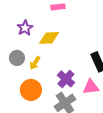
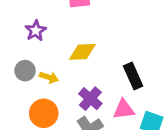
yellow diamond: (49, 38) -> (82, 52), moved
yellow arrow: (35, 63) -> (49, 77), turned -104

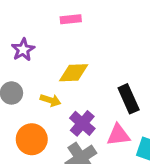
yellow arrow: (49, 77) -> (51, 100), moved

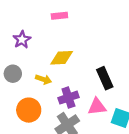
purple cross: (82, 123) -> (68, 98), turned 30

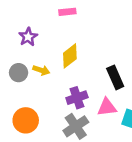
yellow diamond: (62, 58) -> (70, 56), turned -35
yellow arrow: (43, 79) -> (41, 70), moved
orange circle: (29, 110) -> (26, 120), moved

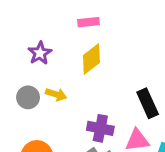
yellow diamond: (70, 56) -> (91, 59), moved
purple cross: (77, 98) -> (100, 128), turned 30

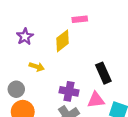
pink rectangle: (89, 22) -> (80, 19), moved
gray circle: (28, 97) -> (16, 89), moved

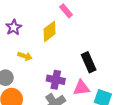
pink rectangle: (80, 19) -> (66, 11), turned 56

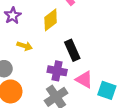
black rectangle: (89, 62) -> (72, 50), moved
pink triangle: (81, 88) -> (84, 80), turned 36

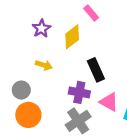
purple star: (13, 16) -> (41, 28), moved

